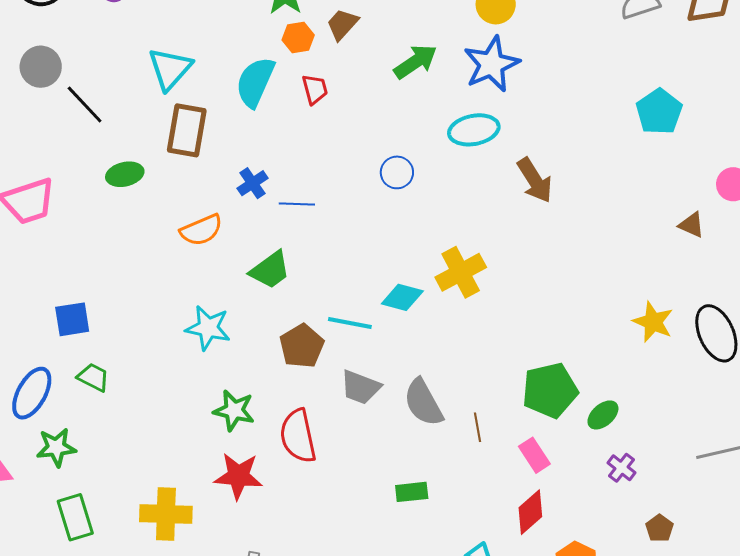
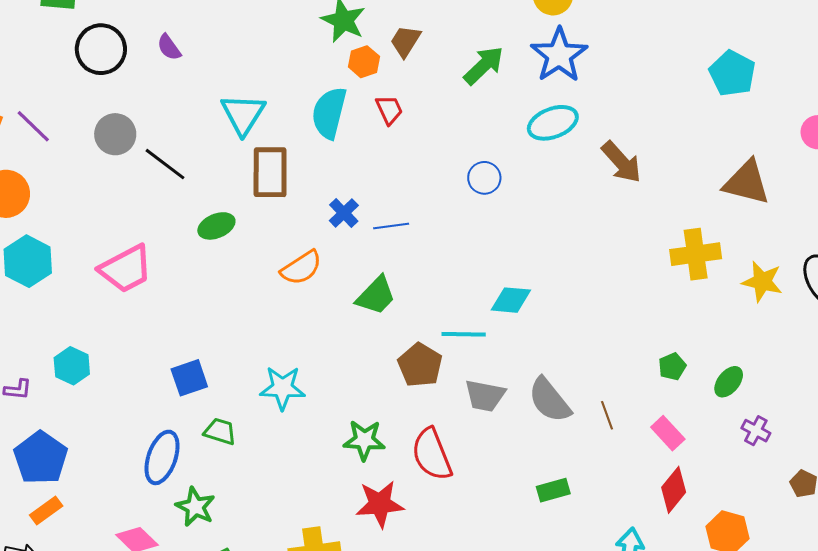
brown triangle: (692, 225) -> (747, 182), moved, size x1.8
yellow cross: (461, 272) -> (696, 254), moved, turned 30
cyan star: (208, 328) -> (283, 388), moved
green pentagon: (550, 390) -> (672, 367), size x0.5
green star: (56, 447) -> (195, 507), turned -30

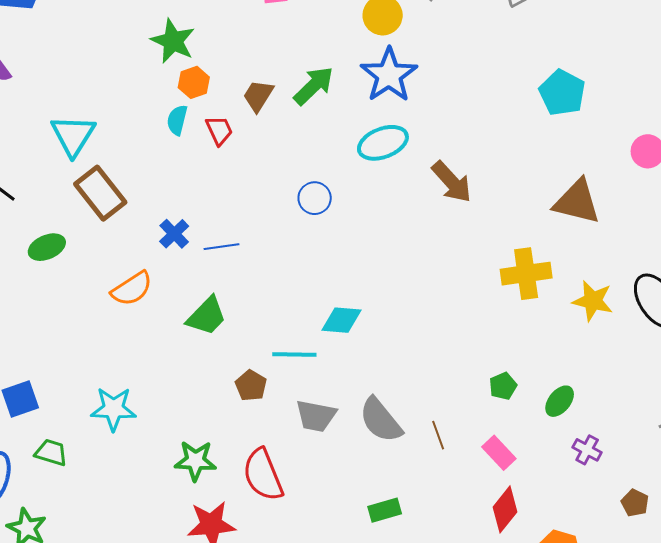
brown trapezoid: (405, 41) -> (258, 96), moved
cyan semicircle: (329, 113) -> (177, 120), moved, size x0.6
brown rectangle: (270, 172) -> (100, 193), turned -38
brown pentagon: (420, 365) -> (251, 386), size x0.7

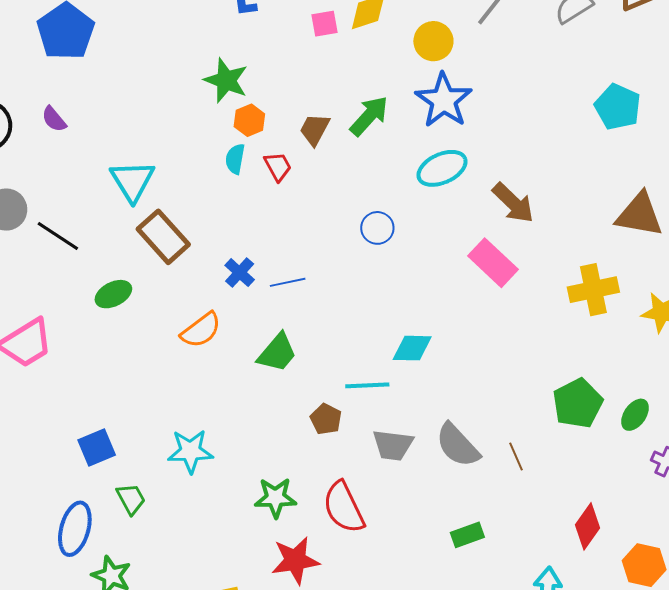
green pentagon: (503, 386) -> (578, 403), size x1.8
green trapezoid: (51, 453) -> (131, 499), turned 48
pink rectangle: (499, 453) -> (493, 263), moved, size x1.4

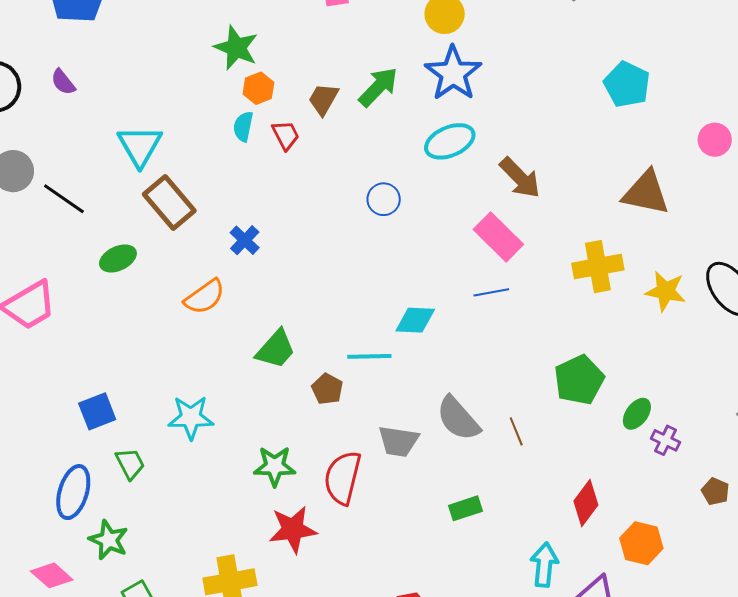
blue line: (288, 282) -> (491, 292), moved
green trapezoid: (277, 353) -> (276, 349), moved
green ellipse: (635, 415) -> (637, 414), moved
gray trapezoid: (393, 445) -> (398, 441), moved
red semicircle: (344, 507) -> (343, 478), turned 38

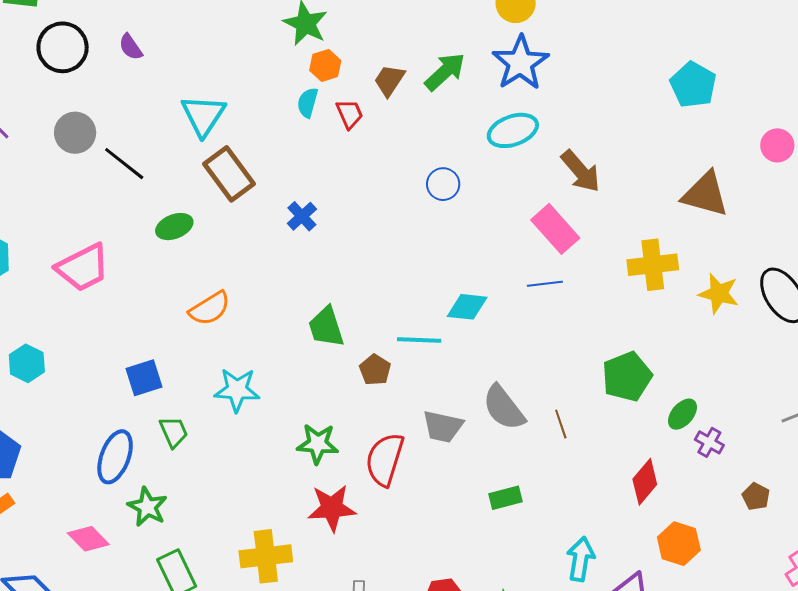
orange semicircle: (205, 297) -> (210, 308), moved
green trapezoid: (276, 349) -> (326, 327), turned 117
red diamond: (586, 503) -> (645, 482), moved

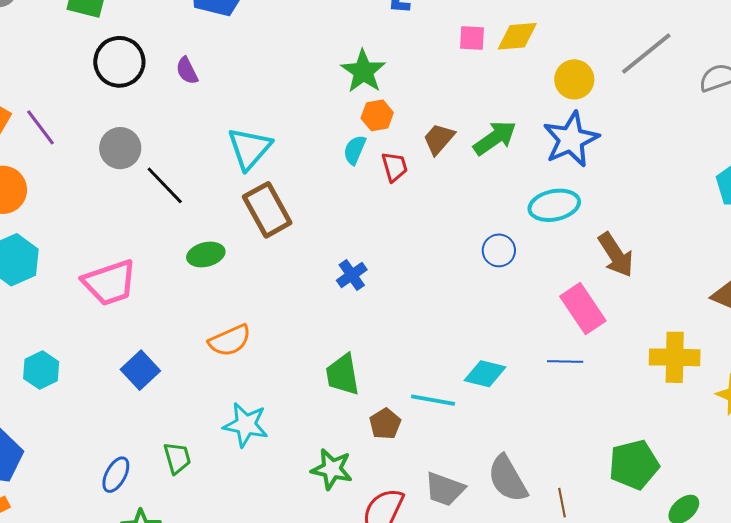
blue circle: (443, 184) -> (499, 250), moved
blue cross: (302, 216) -> (352, 275), moved
blue square: (144, 378) -> (140, 370), moved, turned -33
green star: (318, 444) -> (332, 469), moved
blue ellipse: (115, 457) -> (116, 475), size x0.7

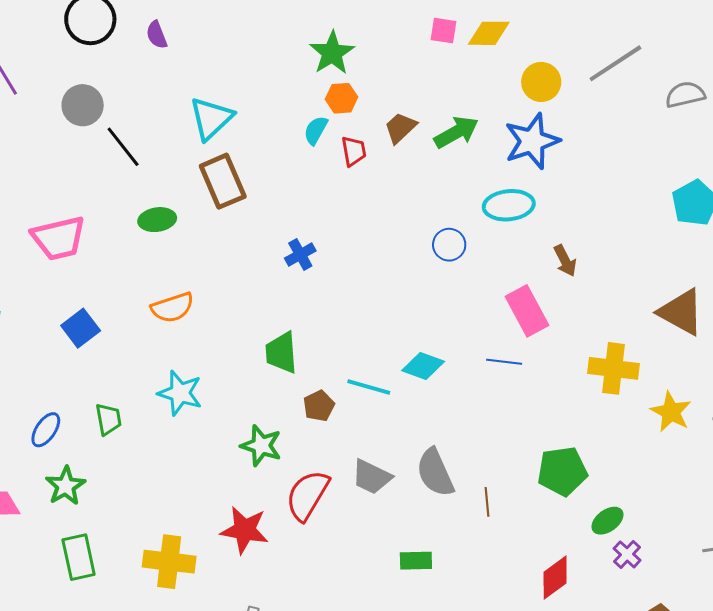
brown arrow: (616, 255) -> (565, 261), size x0.7

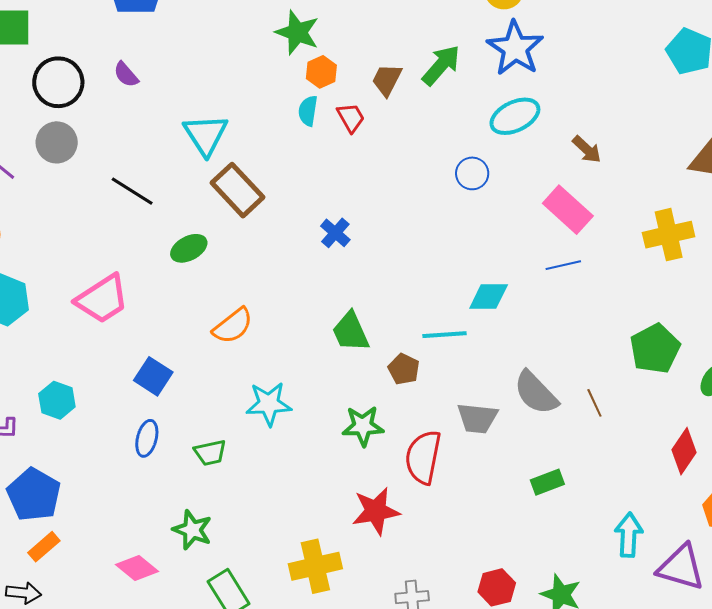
gray circle: (83, 105) -> (57, 142), moved
green trapezoid: (108, 419) -> (210, 453), turned 108
blue ellipse: (46, 430) -> (147, 438), moved

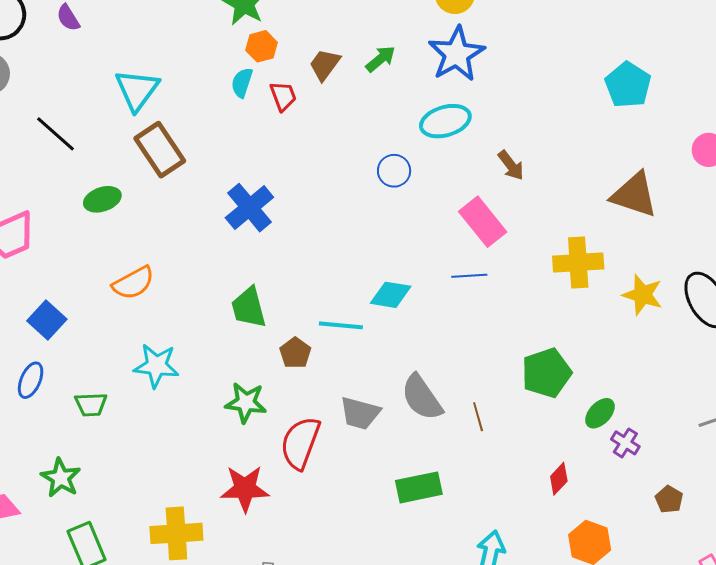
green arrow: (441, 65) -> (381, 59), size x0.7
blue cross: (335, 233) -> (249, 208), size x1.6
red diamond: (684, 451) -> (559, 479), size x0.7
green rectangle: (547, 482) -> (419, 487), size x1.4

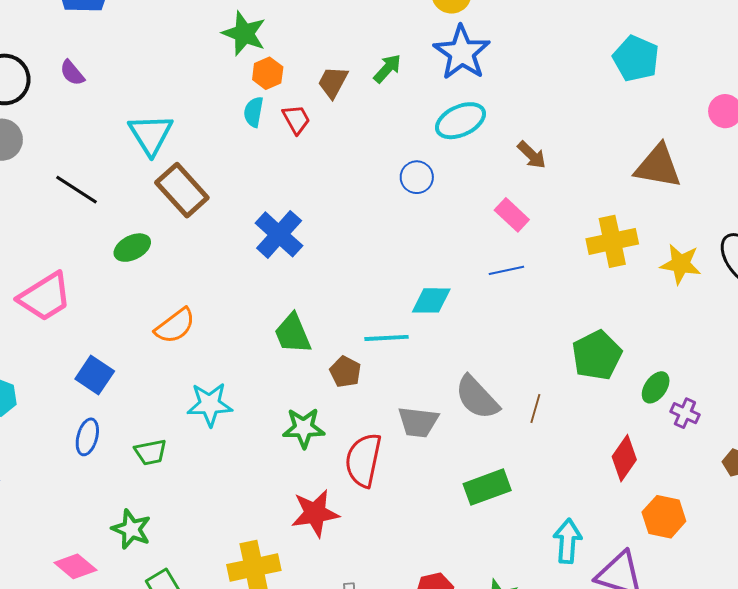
pink rectangle: (483, 222) -> (512, 215), size x0.7
brown line: (478, 417) -> (535, 408), turned 40
red diamond: (559, 479) -> (624, 458), size x1.4

